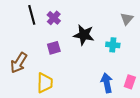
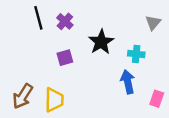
black star: (84, 35) -> (101, 42), turned 30
brown arrow: (19, 63) -> (23, 96), moved
blue arrow: (107, 83) -> (128, 82), moved

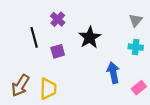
black line: (38, 18) -> (34, 37), moved
cyan cross: (136, 54) -> (136, 47), moved
pink rectangle: (157, 99) -> (139, 88), turned 32

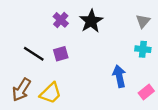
black line: (34, 37) -> (34, 54), moved, turned -42
black star: (90, 37) -> (91, 21), moved
yellow trapezoid: (48, 89) -> (51, 93), turned 45

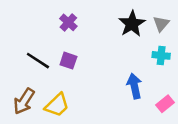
black star: (91, 21) -> (132, 24), moved
purple square: (61, 54) -> (68, 61), turned 35

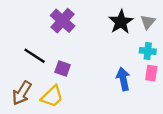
purple cross: (68, 22) -> (63, 21), size x1.5
purple square: (68, 61) -> (63, 69), moved
pink rectangle: (165, 104) -> (151, 73), moved, turned -42

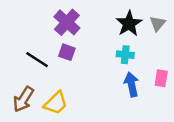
cyan cross: (148, 51) -> (125, 55), moved
purple square: (63, 69) -> (67, 52), moved

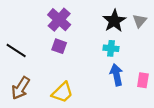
black line: (37, 60) -> (16, 51), moved
pink rectangle: (161, 78) -> (143, 80), moved
yellow trapezoid: (56, 103) -> (62, 92), moved

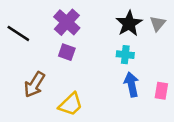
black line: (16, 51) -> (18, 33), moved
brown arrow: (21, 88) -> (34, 84), moved

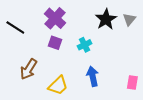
cyan cross: (125, 55) -> (85, 45), moved, turned -32
blue arrow: (132, 84) -> (93, 76), moved
pink rectangle: (161, 91) -> (132, 82), moved

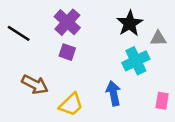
gray triangle: (129, 19) -> (158, 38), moved, turned 48
cyan cross: (85, 45) -> (136, 61), moved, size x1.5
brown arrow: (29, 69) -> (35, 85), turned -95

